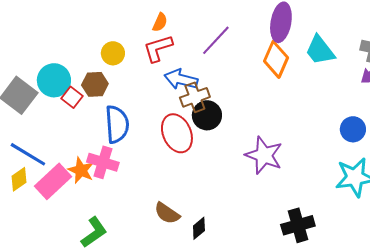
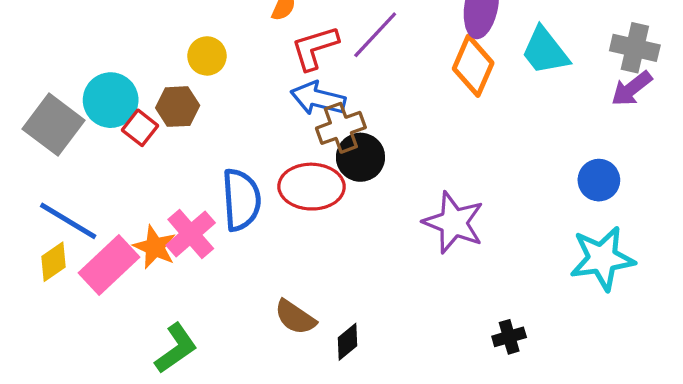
red L-shape: (158, 48) -> (315, 48), moved
blue semicircle: (117, 124) -> (241, 200), moved
red ellipse: (177, 133) -> (312, 187), turned -66
pink cross: (103, 162) -> (191, 234), turned 32
black cross: (298, 225) -> (509, 337), size x0.6

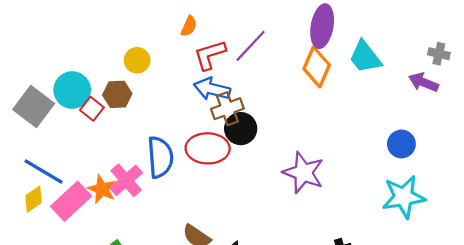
gray cross: (635, 48) -> (439, 54), moved, size x0.7
purple arrow: (632, 89) -> (423, 82), turned 60

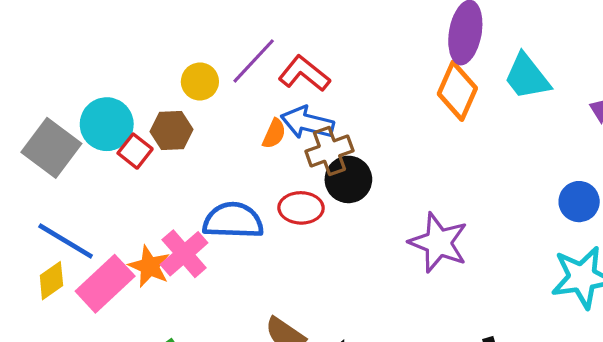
orange semicircle: (189, 26) -> (274, 134), moved
purple line: (251, 46) -> (254, 61), moved
red L-shape: (210, 55) -> (304, 74), turned 56
red ellipse: (208, 148) -> (301, 208), size x0.7
blue semicircle: (160, 157) -> (233, 221), turned -84

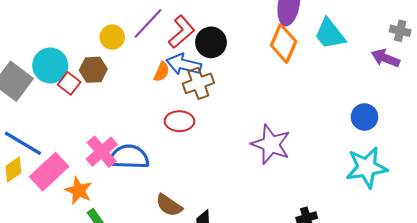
red L-shape: (304, 74) -> (182, 32), turned 100
black circle: (348, 179) -> (211, 42), moved
blue semicircle: (233, 221) -> (129, 157), moved
orange star: (149, 266) -> (79, 191), moved

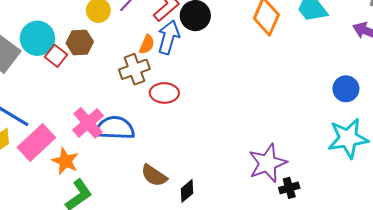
blue arrow: (184, 64) -> (168, 37), turned 92
brown cross: (198, 83) -> (134, 69), moved
purple star: (271, 144) -> (268, 163), moved, turned 30

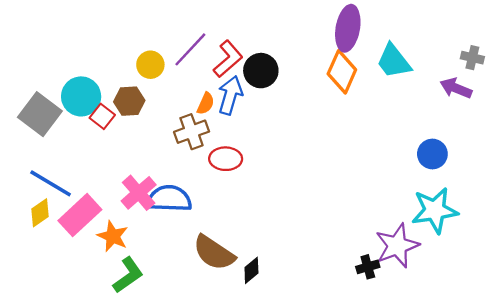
purple star: (268, 163) -> (397, 246), moved
brown semicircle: (154, 175) -> (214, 253), size x1.4

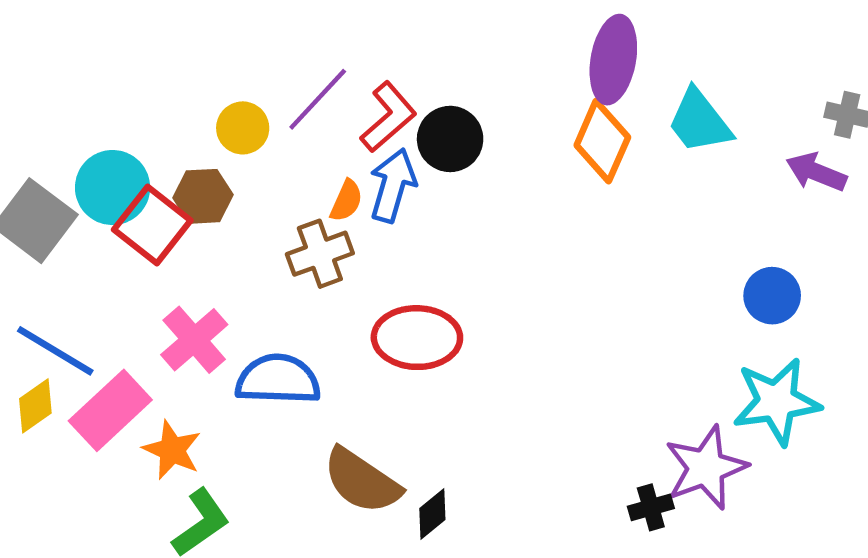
red square: (102, 116) -> (152, 225), size x1.6
red ellipse: (226, 159) -> (417, 338), moved, size x1.4
pink cross: (139, 193) -> (194, 340), moved

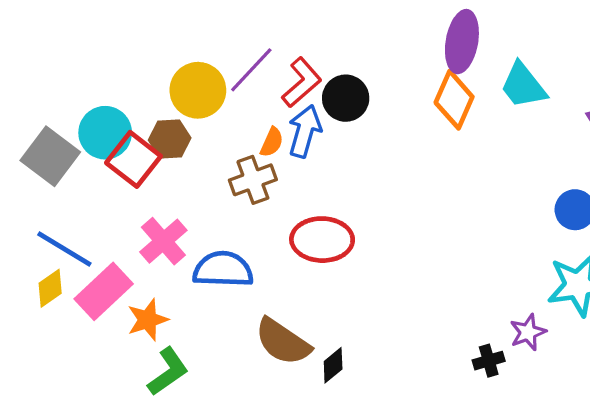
yellow circle: (243, 128) -> (198, 90), size x1.5
orange star: (172, 450) -> (148, 320), turned 30
purple star: (706, 468) -> (528, 332), size x0.6

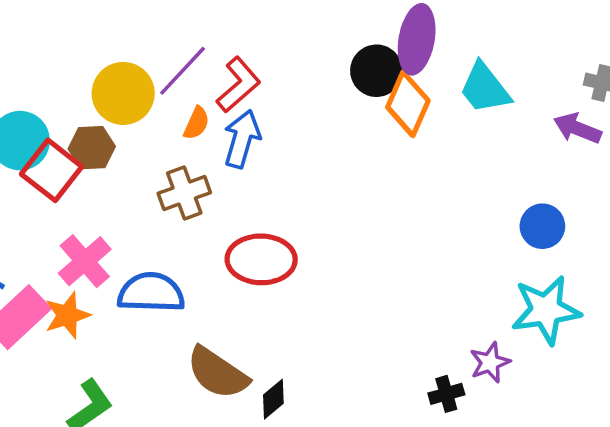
black circle: (346, 98) -> (376, 71), moved
orange semicircle: (272, 142) -> (197, 123), moved
orange star: (148, 320) -> (67, 315), moved

